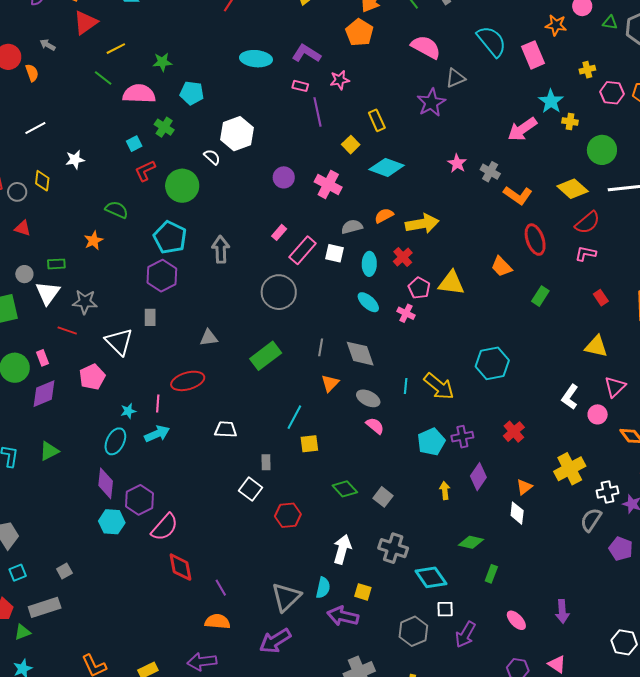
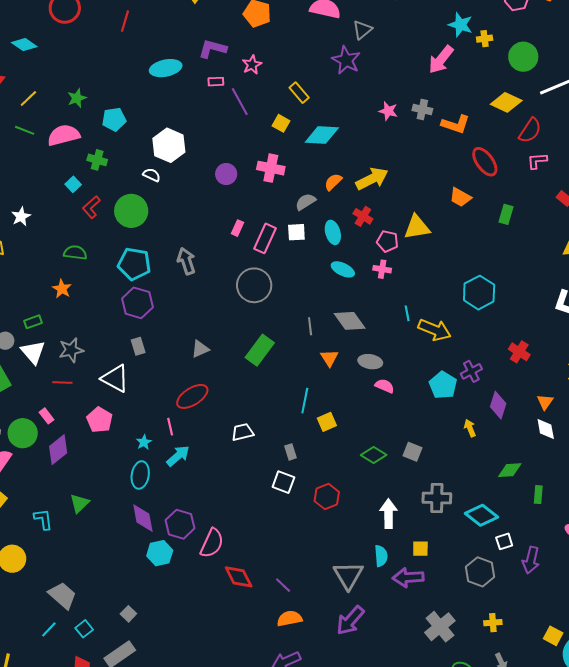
cyan line: (406, 386) -> (407, 313), moved

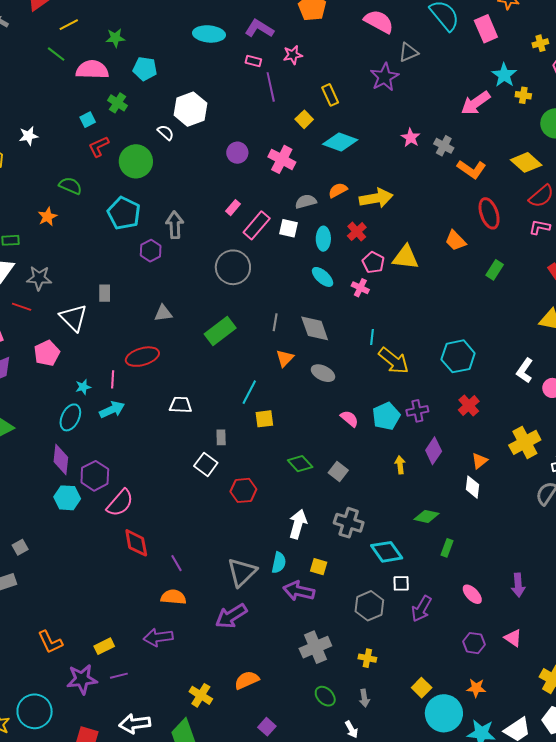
cyan hexagon: (479, 293) -> (458, 356), moved
purple hexagon: (137, 303) -> (151, 251), moved, size x0.7
pink semicircle: (385, 386) -> (349, 419), moved

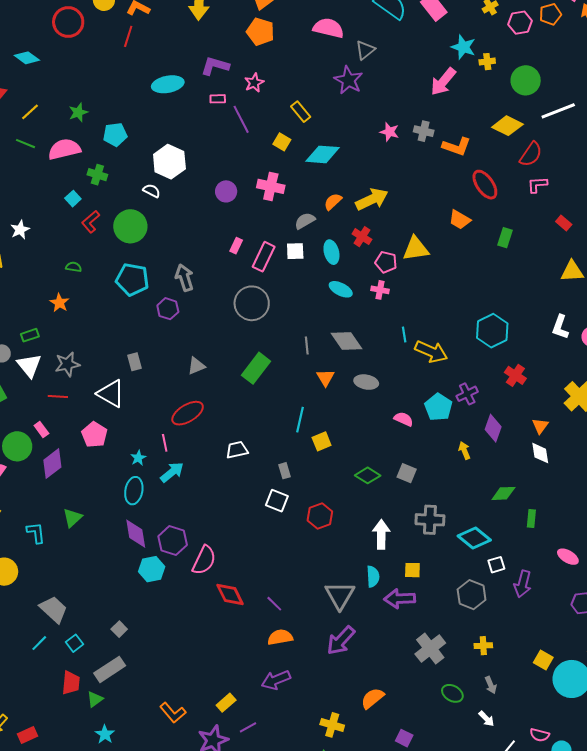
green semicircle: (70, 186) -> (74, 267), size x0.7

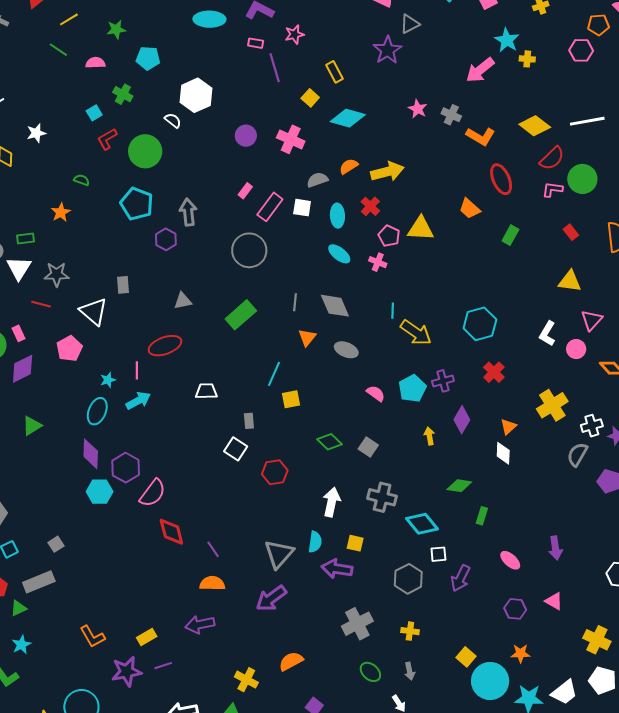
pink hexagon: (520, 23) -> (581, 50), moved
green circle: (526, 80) -> (582, 179), moved
pink semicircle: (64, 149) -> (95, 63), size x0.6

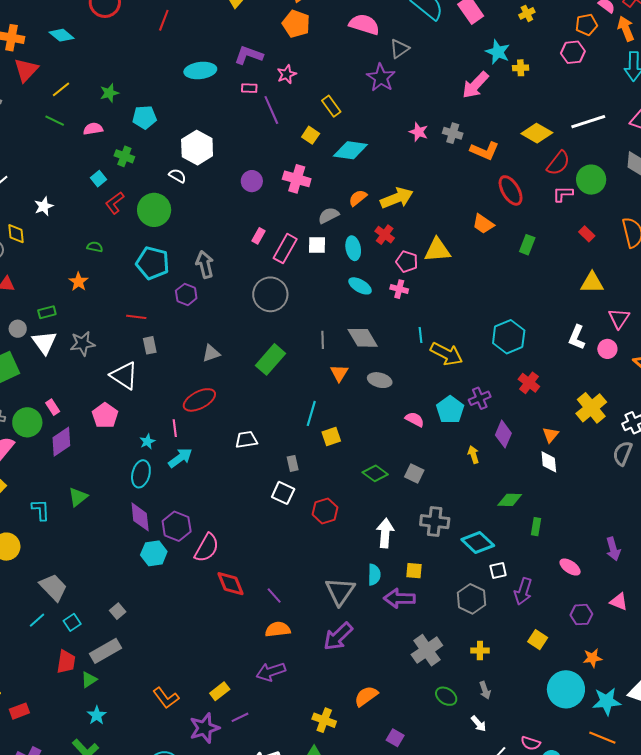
red line: (41, 304) -> (136, 317), moved
yellow square: (466, 657) -> (538, 640), moved

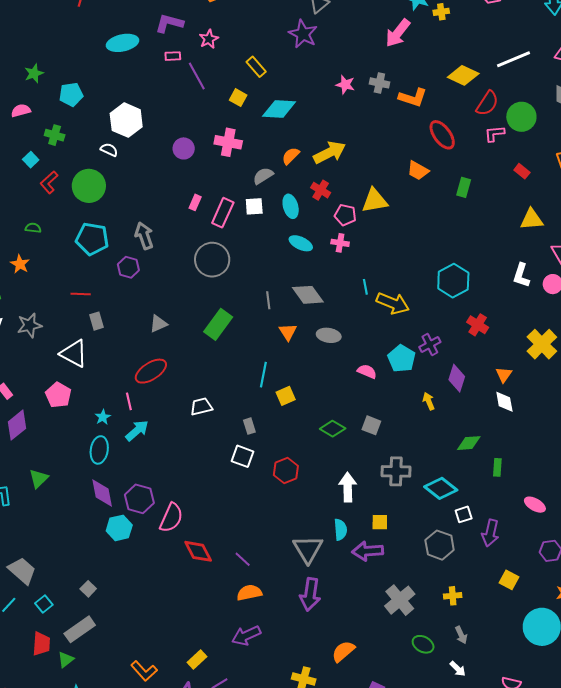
purple arrow: (338, 636) -> (310, 594), turned -32

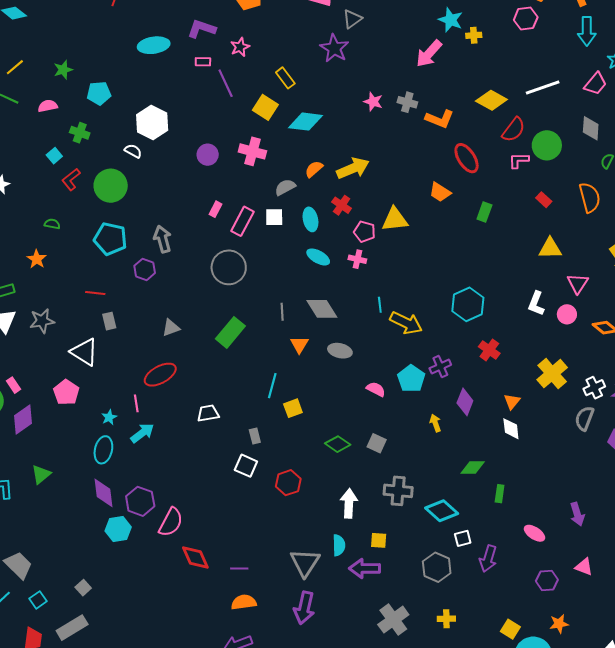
yellow square: (238, 98) -> (265, 107), size x1.4
purple line: (243, 559) -> (239, 568), turned -48
yellow square: (509, 580) -> (510, 629), moved

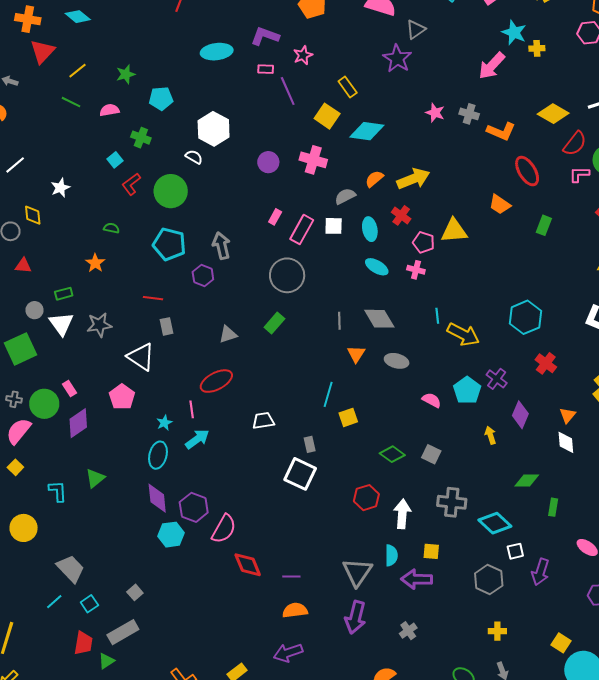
green rectangle: (230, 332) -> (274, 323), moved, size x0.7
purple cross: (440, 367) -> (497, 379), turned -30
white square: (246, 466) -> (300, 474), size x1.4
red hexagon: (288, 483) -> (366, 498), moved
gray cross: (393, 620) -> (408, 631), moved, size x0.6

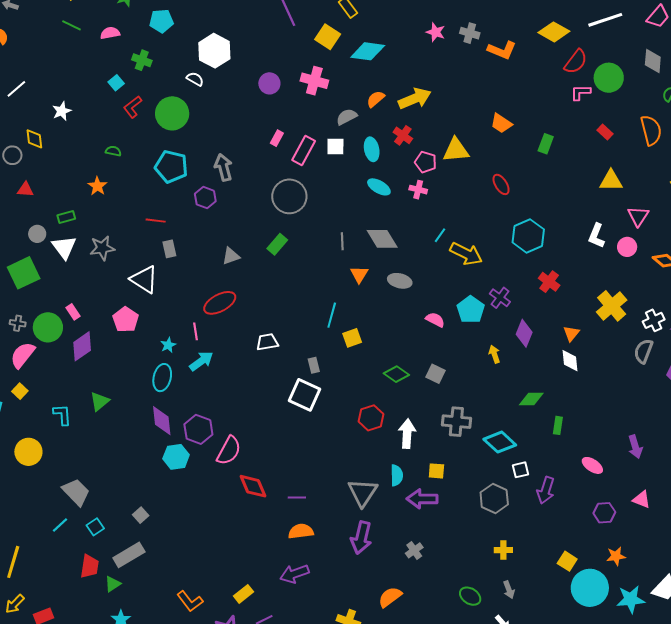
red ellipse: (527, 171) -> (501, 184), moved, size x0.7
cyan line: (437, 316) -> (440, 235), turned 42

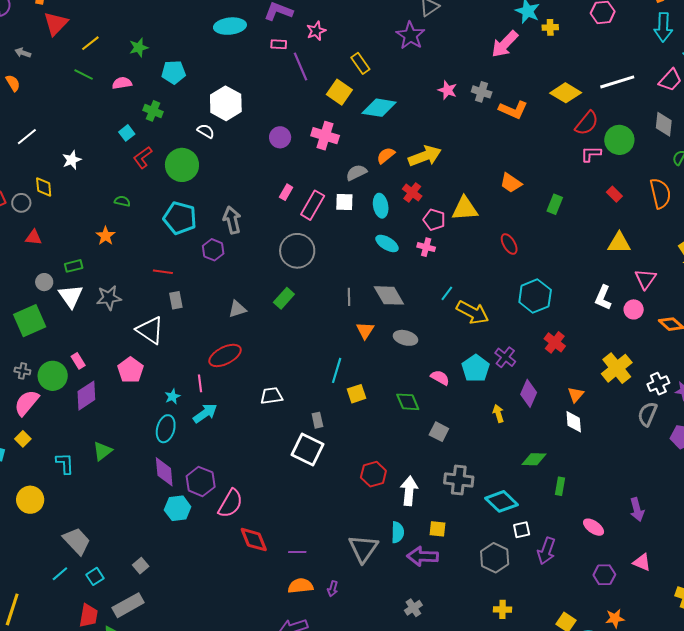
green diamond: (396, 374) -> (408, 402), moved, turned 30
purple arrow: (361, 538) -> (333, 589), moved, size x0.5

